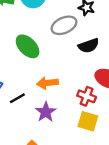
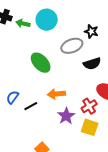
red cross: (87, 96) -> (89, 106), turned 35
purple star: (46, 112) -> (66, 116), moved

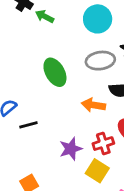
cyan circle: (47, 20) -> (98, 19), moved
orange arrow: (56, 94) -> (93, 105), moved

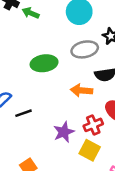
green ellipse: (55, 72) -> (44, 63), turned -65

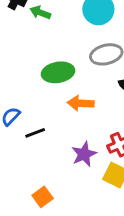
orange arrow: (82, 90) -> (81, 103), moved

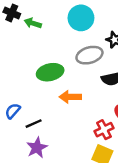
purple star: (84, 154) -> (37, 148), moved

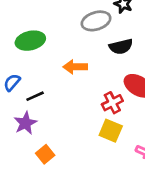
green ellipse: (50, 72) -> (30, 41), moved
purple star: (37, 148) -> (25, 123), moved

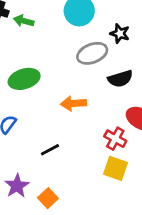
black line: (35, 96) -> (50, 150), moved
red cross: (112, 103) -> (115, 139), turned -30
purple star: (25, 123) -> (17, 186), moved

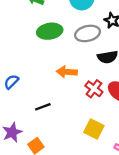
green ellipse: (24, 79) -> (50, 31), moved
red cross: (115, 139) -> (94, 89), moved

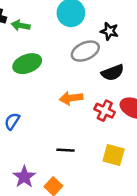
green ellipse: (50, 31) -> (27, 64), moved
black line: (43, 107) -> (66, 150), moved, turned 35

